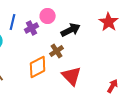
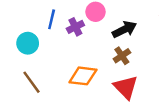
brown cross: (57, 51) -> (122, 56), moved
orange diamond: (38, 67) -> (83, 76), turned 35

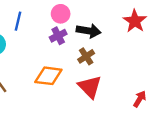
purple cross: (75, 27) -> (58, 36), moved
black arrow: (124, 29) -> (89, 31), turned 35

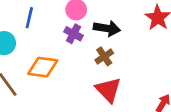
purple cross: (58, 36) -> (73, 34), turned -35
orange diamond: (48, 76) -> (43, 67), moved

